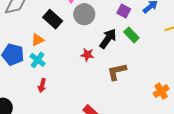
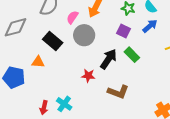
orange triangle: (38, 40) -> (38, 62), turned 32
cyan cross: (38, 60) -> (64, 104), moved
brown L-shape: (117, 72) -> (118, 92), turned -145

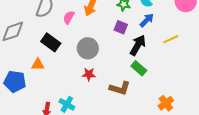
gray circle: (84, 35) -> (88, 48), moved
green rectangle: (132, 55) -> (139, 68), moved
black arrow: (108, 59) -> (138, 45), moved

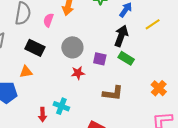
purple square: (121, 27) -> (100, 59), moved
brown L-shape: (120, 88) -> (113, 93), moved

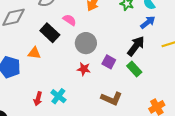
pink semicircle: (48, 20) -> (70, 20), moved, turned 88

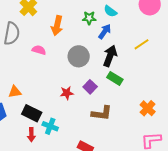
blue arrow: (148, 22) -> (105, 31), moved
black rectangle: (50, 33) -> (32, 113), moved
gray circle: (86, 43) -> (79, 56), moved
purple square: (109, 62) -> (90, 87), moved, turned 32

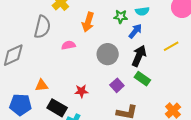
cyan semicircle: (110, 11) -> (142, 11), turned -48
pink semicircle: (39, 50) -> (68, 45), turned -32
red star: (67, 93) -> (81, 91), moved

